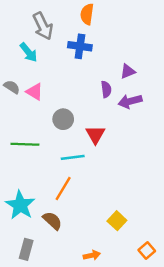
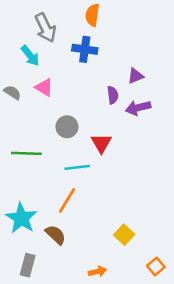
pink triangle: (35, 92) -> (44, 87), moved

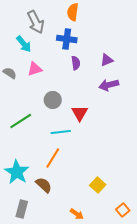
pink triangle: (44, 87) -> (35, 69), turned -49
purple semicircle: (113, 95) -> (76, 63), moved
green line: (26, 153) -> (21, 121), turned -35
orange arrow: (97, 271) -> (77, 214), turned 48

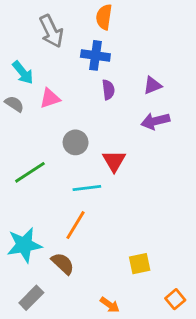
cyan arrow: (24, 44) -> (23, 73), moved
cyan star: (17, 172) -> (24, 245), turned 30
yellow square: (98, 185) -> (140, 264), turned 35
gray rectangle: (22, 209) -> (31, 298), turned 30

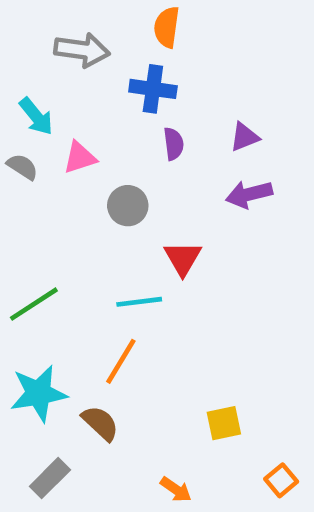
gray arrow: (51, 31) -> (82, 50), turned -56
gray circle: (76, 142) -> (128, 206), moved
green line: (30, 172) -> (34, 304), moved

